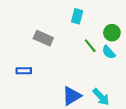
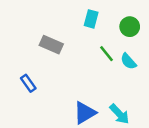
green circle: (112, 33) -> (130, 27), moved
blue rectangle: (24, 71) -> (28, 83), turned 56

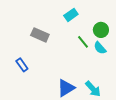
cyan rectangle: (91, 19) -> (71, 15), turned 40
green circle: (130, 27) -> (101, 30), moved

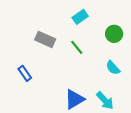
green line: (83, 42) -> (77, 47), moved
cyan semicircle: (100, 48) -> (113, 68), moved

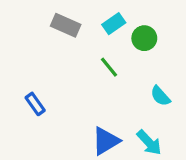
green circle: (114, 34) -> (144, 38), moved
gray rectangle: (45, 39) -> (66, 25), moved

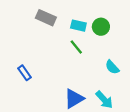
cyan rectangle: (114, 24) -> (78, 26), moved, turned 48

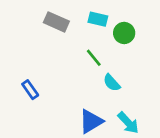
cyan rectangle: (78, 26) -> (98, 19), moved
cyan semicircle: (112, 67) -> (112, 83), moved

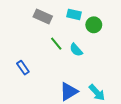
green line: (94, 58) -> (56, 44), moved
cyan semicircle: (112, 83) -> (76, 50), moved

